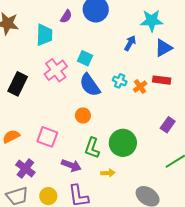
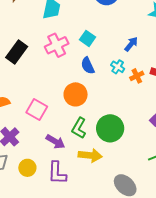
blue arrow: (130, 43) -> (131, 44), moved
blue semicircle: (90, 85) -> (88, 66), size x0.7
orange circle: (83, 115) -> (76, 94), size x1.5
yellow arrow: (108, 173) -> (90, 155), size x1.6

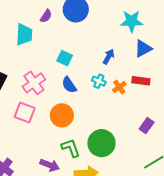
pink cross: (57, 45) -> (34, 83), moved
pink square: (37, 109) -> (25, 113), moved
green L-shape: (79, 128) -> (71, 148), turned 140

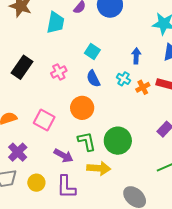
blue arrow: (109, 57) -> (136, 56), turned -35
pink cross: (34, 83) -> (59, 72), size x0.7
pink square: (25, 113) -> (44, 120), moved

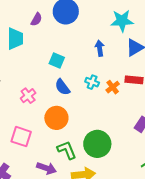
blue arrow: (136, 56) -> (100, 48), moved
pink cross: (59, 72) -> (28, 96), moved

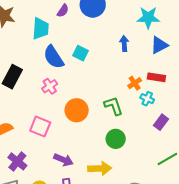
cyan cross: (92, 82) -> (147, 99), moved
blue semicircle: (62, 87) -> (54, 57), moved, size x1.4
green circle: (97, 144) -> (116, 139), size x0.7
green L-shape: (67, 150) -> (113, 106), moved

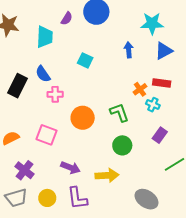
blue semicircle: (54, 57) -> (43, 74), moved, size x0.7
pink cross: (50, 86) -> (55, 94), turned 35
purple rectangle: (161, 122) -> (160, 135), moved

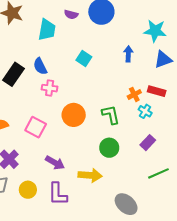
purple semicircle: (67, 19) -> (71, 14), turned 64

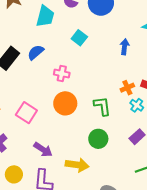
cyan square: (84, 59) -> (79, 38), moved
blue semicircle: (40, 66) -> (36, 52), turned 72
pink cross: (50, 88) -> (62, 74), moved

